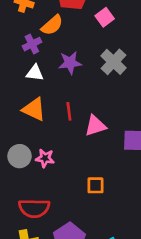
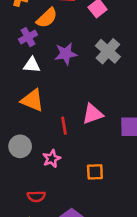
red line: (69, 111) -> (64, 126), moved
pink star: (45, 158) -> (52, 159), moved, turned -30
red semicircle: (34, 208) -> (36, 196), size x0.6

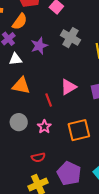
orange square: (95, 172) -> (79, 130), size x1.6

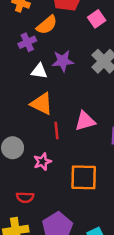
white triangle: (15, 59) -> (39, 71), moved
orange triangle: (21, 86) -> (42, 104), moved

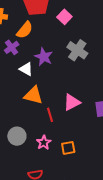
purple star: (63, 61) -> (44, 57), turned -30
white triangle: (39, 71) -> (26, 69), turned 32
orange square: (84, 177) -> (68, 148), moved, size x0.6

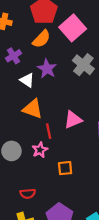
pink square: (64, 17) -> (73, 28), size x1.6
orange semicircle: (25, 30) -> (41, 39), moved
pink star: (44, 143) -> (40, 150), moved

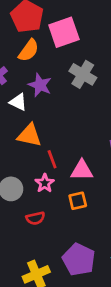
pink square: (73, 28) -> (64, 32), turned 30
pink triangle: (73, 120) -> (82, 170), moved, turned 30
red semicircle: (28, 194) -> (35, 218), moved

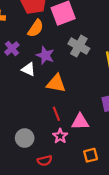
orange triangle: (29, 135) -> (56, 83), moved
pink star: (45, 183) -> (60, 136), moved
orange square: (78, 201) -> (91, 155), moved

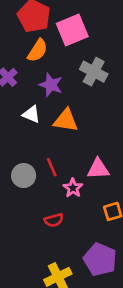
white triangle: (28, 69) -> (31, 114), moved
red line: (56, 114) -> (52, 167), moved
gray circle: (25, 138) -> (24, 176), moved

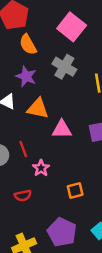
pink square: (72, 30) -> (72, 27), moved, turned -32
orange semicircle: (37, 50) -> (28, 45), moved, turned 115
pink triangle: (98, 169) -> (62, 129), moved

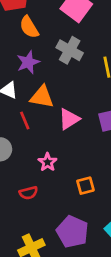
purple star: (26, 76) -> (28, 62), turned 30
pink triangle: (62, 129) -> (69, 119), turned -30
red line: (23, 149) -> (25, 121), moved

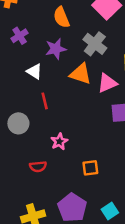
orange triangle: (42, 97) -> (81, 74), moved
pink triangle: (69, 119) -> (107, 83), moved

